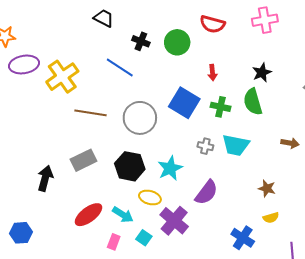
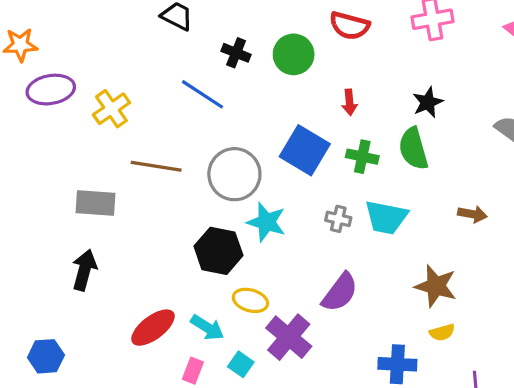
yellow cross: (62, 77) -> (111, 109), size x0.7
gray rectangle: (83, 160) -> (95, 203), moved, turned 30
cyan star: (170, 168) -> (266, 222), moved, turned -30
brown star: (267, 188) -> (436, 286), size x1.5
blue cross: (243, 238) -> (397, 364), turned -30

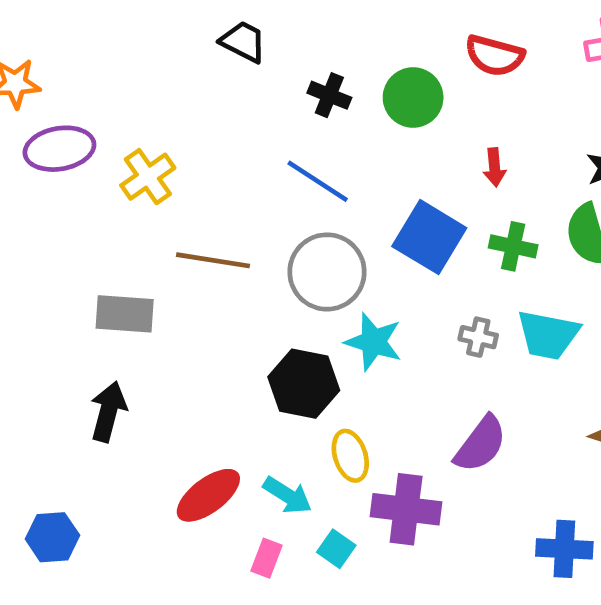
blue line: (202, 94) -> (318, 181), moved
yellow ellipse: (250, 300) -> (350, 456), turned 56
purple cross: (289, 337) -> (406, 509), turned -33

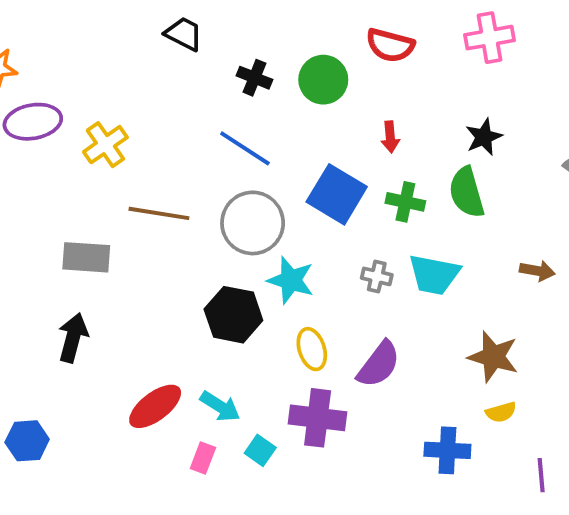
yellow ellipse: (350, 456) -> (312, 349), moved

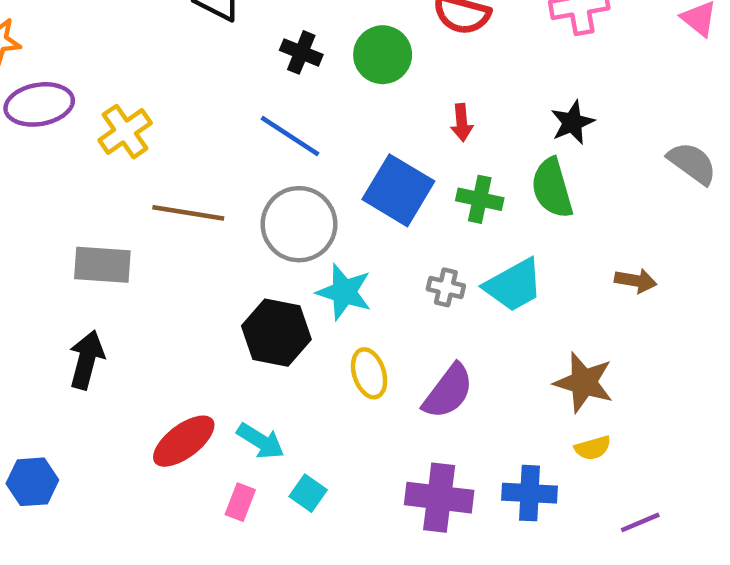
cyan trapezoid: (434, 275) -> (514, 285), turned -40
purple cross: (318, 418) -> (439, 498), moved
purple line: (541, 475) -> (640, 522), turned 72

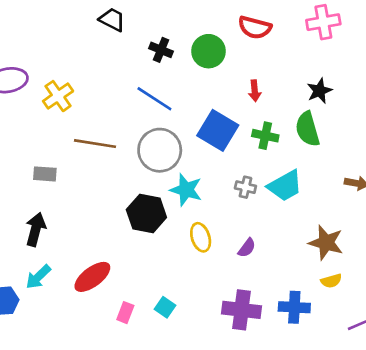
gray rectangle: (102, 265) -> (45, 174), size x0.7
purple semicircle: (448, 391) -> (247, 248), size x0.6
cyan arrow: (261, 441) -> (38, 277), moved, turned 104

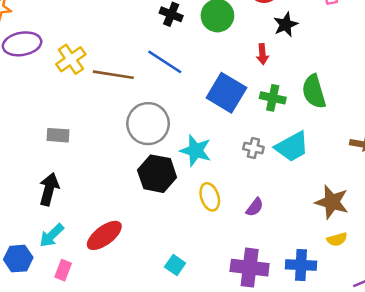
black star: (319, 91) -> (286, 25), moved
brown line: (95, 144) -> (113, 75), moved
gray circle: (160, 150) -> (148, 124), moved
pink rectangle: (125, 313) -> (63, 270), moved

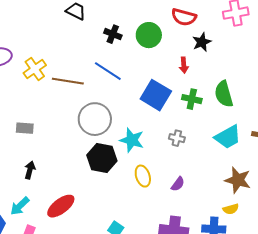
cyan trapezoid: (292, 147) -> (228, 137), moved
black arrow: (49, 189) -> (30, 170), moved, size x0.7
yellow semicircle: (337, 239) -> (231, 209), moved

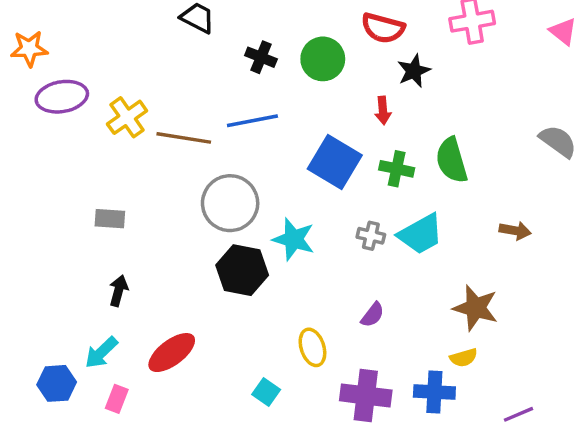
blue line: (108, 71) -> (252, 121), turned -44
cyan trapezoid: (228, 137) -> (421, 234), moved
yellow ellipse: (143, 176) -> (312, 347), moved

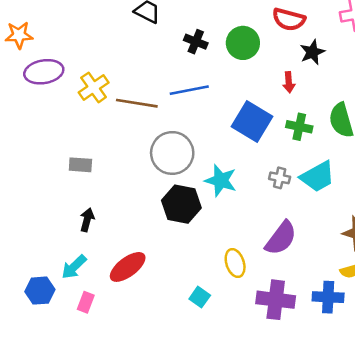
purple semicircle: (373, 315) -> (281, 238), size x1.8

